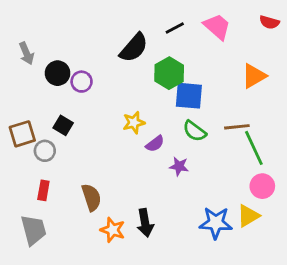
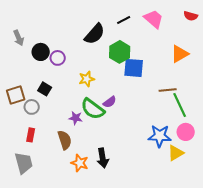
yellow star: (134, 123) -> (87, 79), moved
green semicircle: (195, 131) -> (93, 109), moved, size x1.4
purple star: (179, 166) -> (76, 118), moved
blue star: (216, 223) -> (160, 136), moved

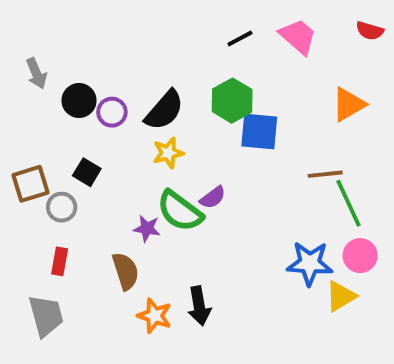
black semicircle: (95, 34) -> (164, 110), moved

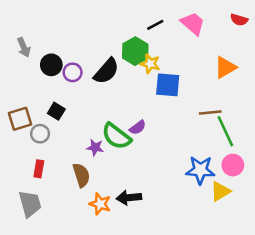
green hexagon: (232, 101) -> (135, 51), moved
yellow star: (168, 153) -> (150, 64), moved, turned 30
black arrow: (199, 306) -> (129, 198), turned 95

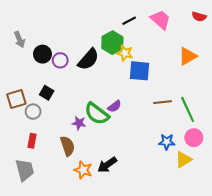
brown line: (210, 112) -> (163, 102), moved
blue star: (200, 170) -> (167, 142), size x0.7
black arrow: (129, 198) -> (107, 165), turned -30

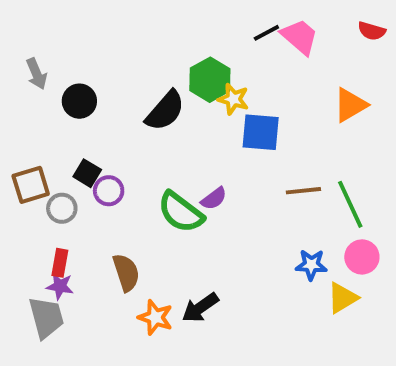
black line: (129, 21) -> (266, 33), moved
purple circle: (60, 60) -> (109, 191), moved
purple star: (79, 123) -> (60, 286), moved

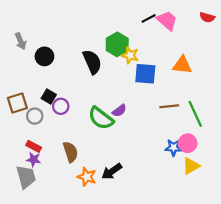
orange triangle: (350, 105) -> (182, 65), moved, turned 36
black semicircle: (165, 111) -> (92, 62), turned -65
pink circle: (362, 257) -> (188, 143), moved
red rectangle: (60, 263) -> (34, 146), turned -72

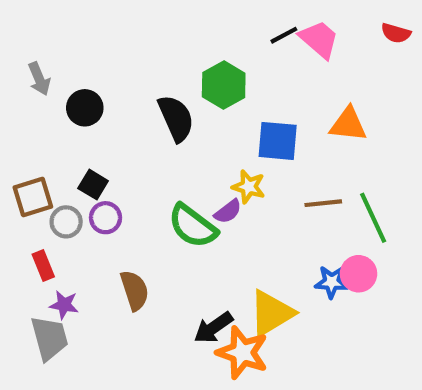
yellow star: (130, 55) -> (249, 187), moved
purple circle: (61, 106) -> (106, 218), moved
red rectangle: (34, 146) -> (43, 265), moved, turned 40
yellow triangle: (191, 166) -> (271, 313), moved, size x1.4
orange star: (87, 177) -> (242, 353), moved, size x1.4

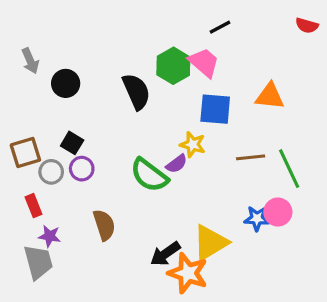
pink trapezoid: (319, 39) -> (204, 63), moved

